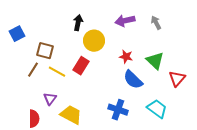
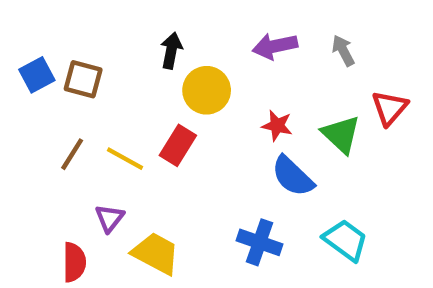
brown square: (45, 51) -> (83, 79), moved
red triangle: (177, 79) -> (390, 108), moved

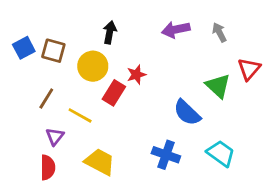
yellow circle: (207, 90) -> (93, 66), moved
red star: (277, 126) -> (136, 75), moved, turned -30
yellow line: (125, 159) -> (80, 115), moved
purple triangle: (110, 218) -> (55, 136), moved

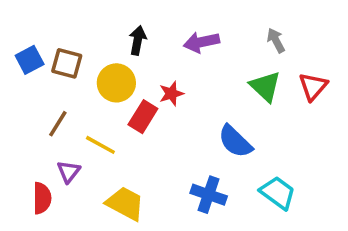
purple arrow: (176, 30) -> (201, 42), moved
green triangle: (218, 86) -> (265, 86), moved
red semicircle: (48, 167) -> (42, 198), moved

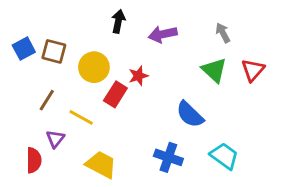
black arrow: (138, 40) -> (118, 21), moved

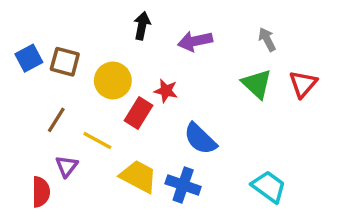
red star: (138, 76) -> (166, 91), turned 30
blue semicircle: (190, 114) -> (200, 139), moved
blue cross: (168, 157) -> (183, 185), moved
yellow trapezoid: (101, 165) -> (139, 176), moved

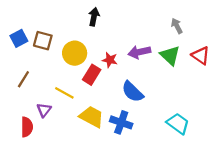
purple arrow: (195, 41) -> (139, 52), moved
red triangle: (303, 84) -> (201, 55), turned -36
brown line: (56, 120) -> (23, 79), moved

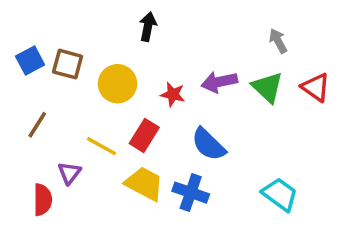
red rectangle: (92, 75) -> (144, 135), moved

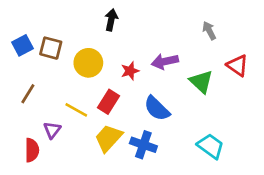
green triangle: (267, 87) -> (201, 82), moved
red star: (173, 94) -> (130, 71), turned -30
yellow trapezoid: (144, 184) -> (108, 138), turned -76

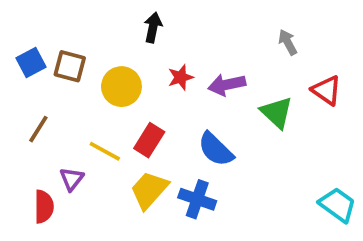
red star: (130, 71) -> (181, 77), moved
cyan trapezoid: (211, 146) -> (338, 205), moved

